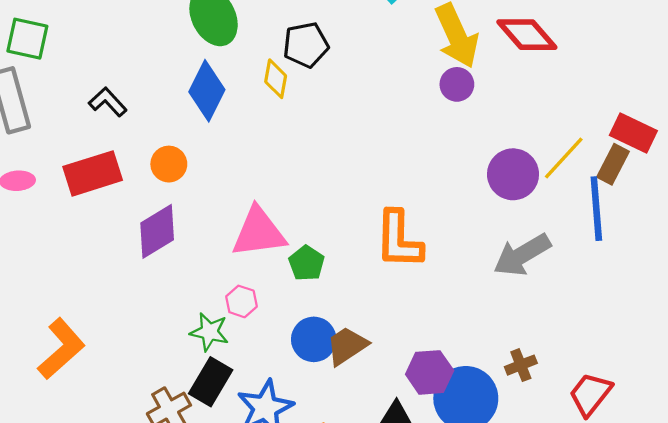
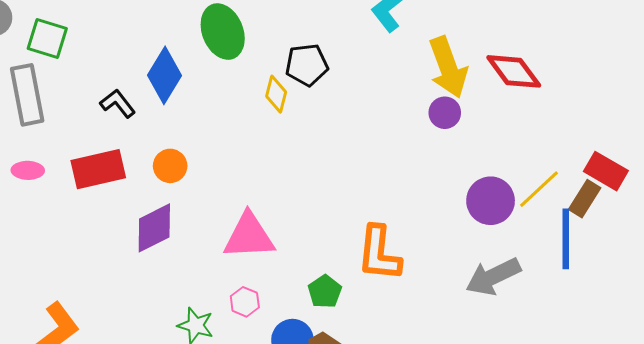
blue diamond: (207, 91) -> (164, 75), moved
green pentagon: (307, 263) -> (325, 292), moved
pink hexagon: (241, 301) -> (245, 302), moved

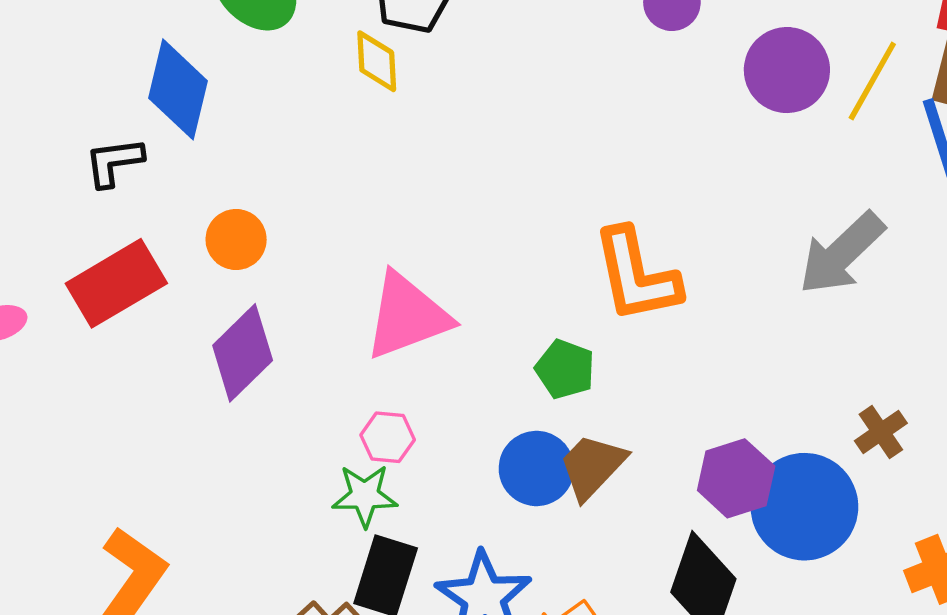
black L-shape: (118, 103) -> (114, 162), turned -42
purple circle: (491, 201) -> (787, 70), moved
pink hexagon: (245, 302) -> (388, 437), moved

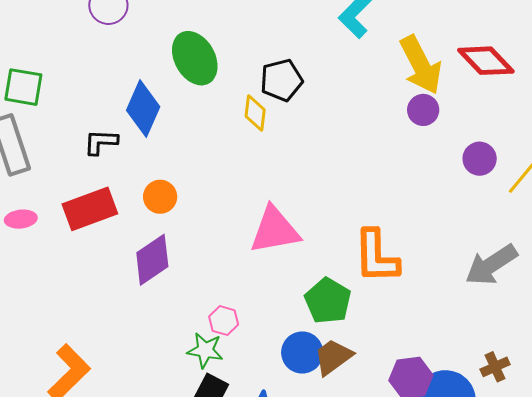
purple circle: (787, 70) -> (480, 159), size x0.7
pink triangle: (407, 316) -> (275, 230), moved
green pentagon: (565, 369) -> (328, 301), size x1.4

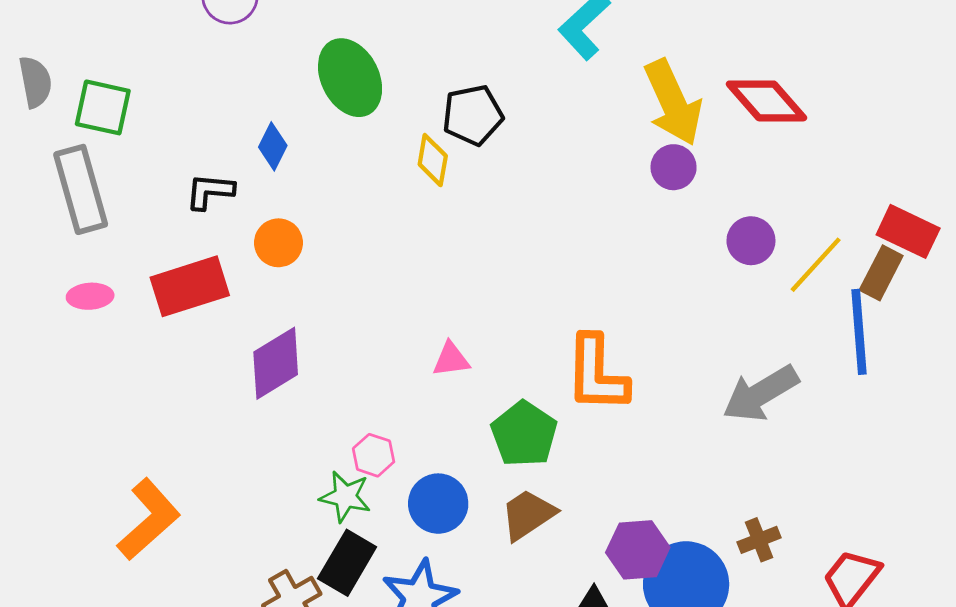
blue diamond: (143, 109) -> (273, 146), size x0.6
orange circle: (160, 197) -> (278, 243), moved
pink triangle: (275, 230) -> (451, 359), moved, size x0.5
blue circle: (302, 352) -> (438, 504), moved

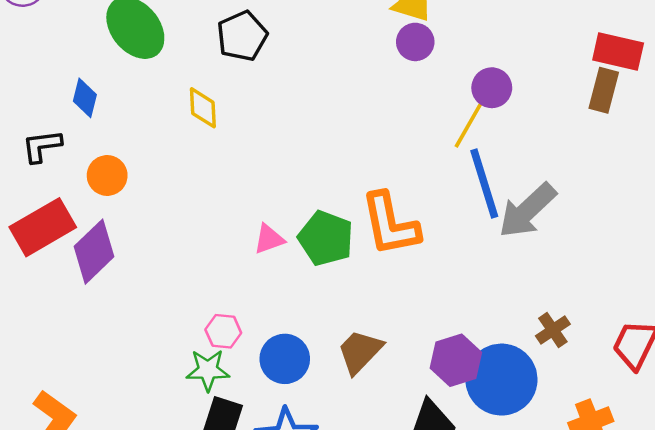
yellow diamond: (433, 160) -> (203, 108), moved
yellow line: (816, 265) -> (471, 121), moved
blue line: (859, 332) -> (484, 184), moved
purple diamond: (276, 363) -> (94, 252), moved
green pentagon: (524, 434) -> (326, 238), moved

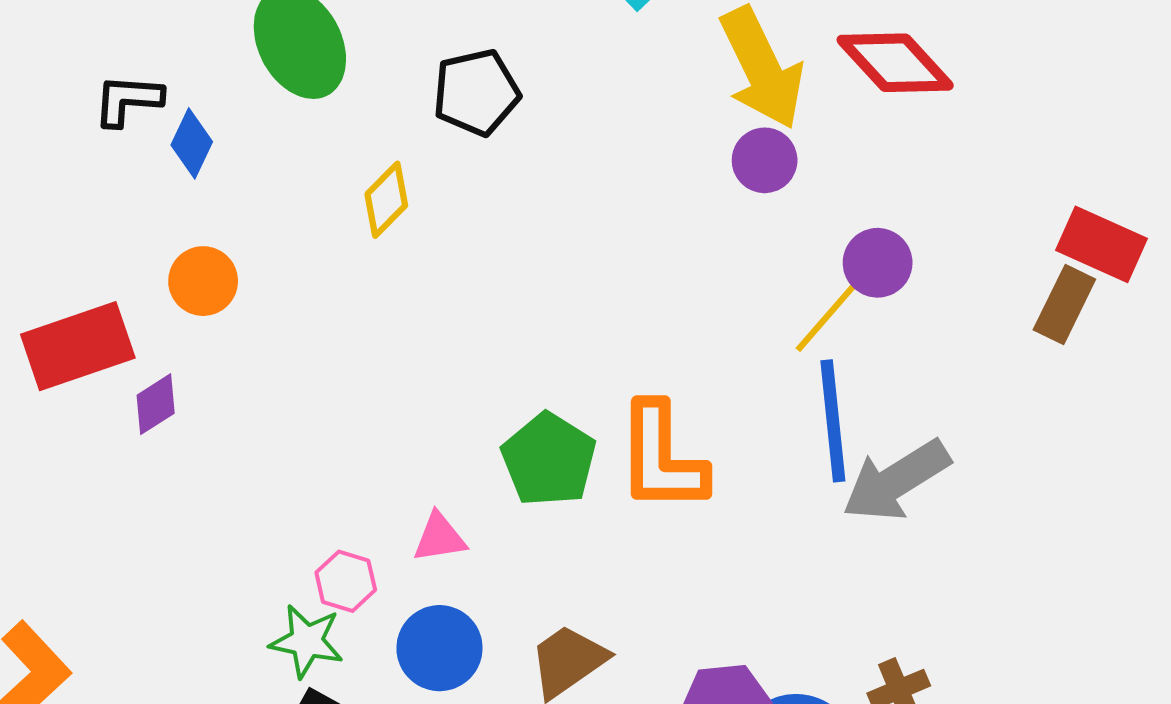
yellow diamond: (203, 108) -> (386, 200), turned 36
black L-shape: (42, 146) -> (128, 100), moved
pink triangle: (269, 239) -> (439, 538), moved
purple diamond: (94, 252) -> (156, 404), size x0.6

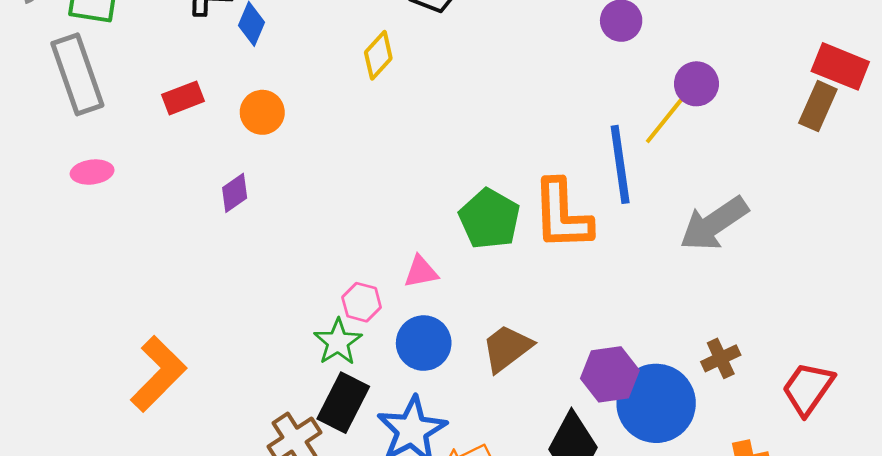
red rectangle: (78, 346) -> (183, 98), moved, size x0.6
blue line: (833, 421) -> (620, 164), moved
green star: (307, 641) -> (338, 342), turned 30

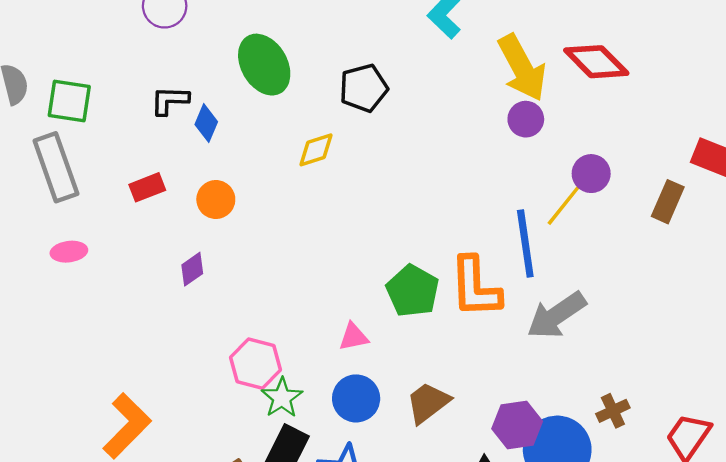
yellow diamond: (378, 55) -> (316, 150), turned 30
brown rectangle: (818, 106) -> (668, 202), moved
gray arrow: (714, 224) -> (556, 315), moved
pink hexagon: (362, 302) -> (255, 364), moved, size x1.5

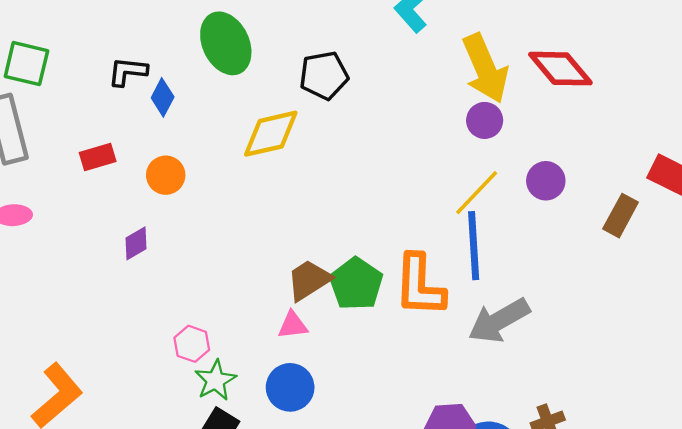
yellow diamond: (316, 150) -> (271, 134), size x1.5
yellow line: (566, 202) -> (477, 193), moved
pink hexagon: (255, 364) -> (192, 344), size x0.7
brown trapezoid: (428, 403) -> (309, 280), moved

